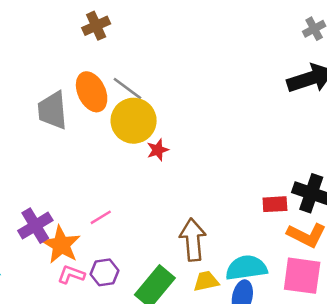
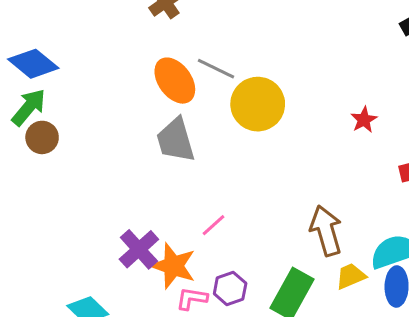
gray trapezoid: (52, 110) -> (176, 140), moved
yellow circle: (134, 121) -> (258, 104), moved
red star: (158, 150) -> (364, 120), moved

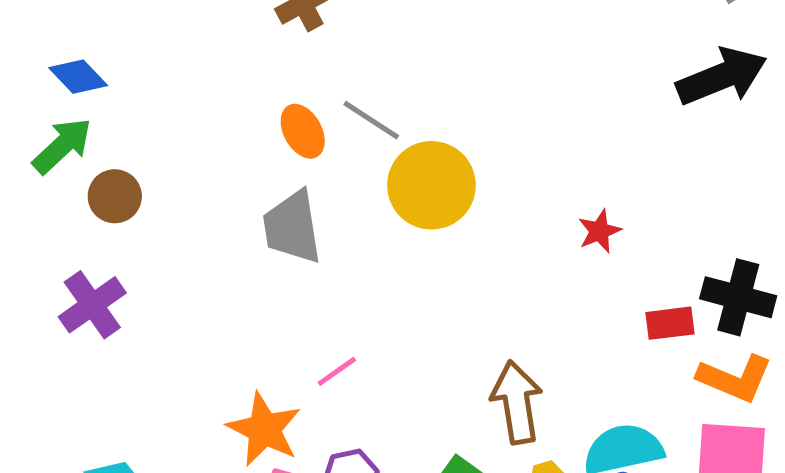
blue diamond: (33, 64) -> (78, 77), size x0.7
orange ellipse: (175, 81) -> (303, 131), size x0.7
brown circle: (42, 137) -> (115, 196), moved
purple cross: (139, 249) -> (92, 305), moved

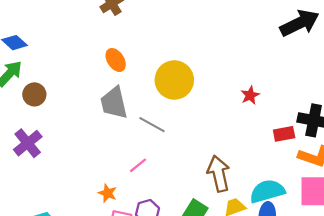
gray line: (371, 120) -> (152, 125), moved
orange star: (264, 429) -> (108, 193), size x0.6

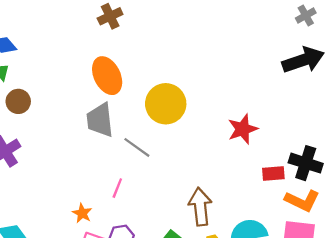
orange ellipse: (116, 60) -> (107, 76), size x1.5
red star: (250, 95) -> (243, 129), size x1.5
pink line: (138, 165) -> (117, 188), turned -36

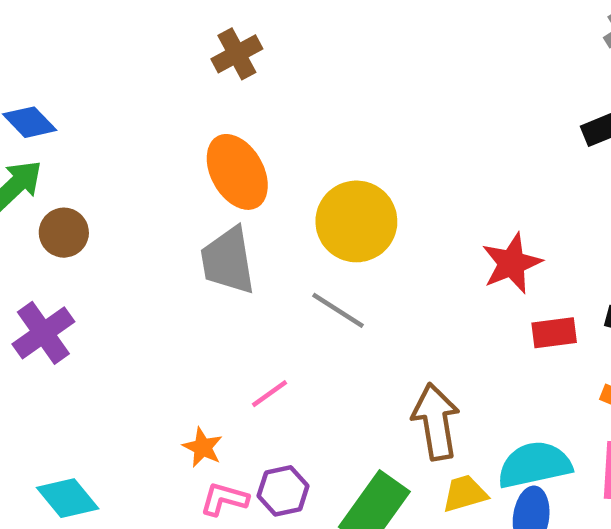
gray line: (137, 147) -> (338, 310), moved
red rectangle: (273, 173) -> (554, 333), moved
pink line: (117, 188) -> (270, 394), turned 36

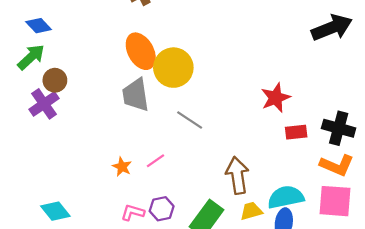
yellow circle: (356, 221) -> (173, 68), moved
purple cross: (43, 333) -> (44, 104), moved
orange star: (203, 447) -> (122, 167), moved

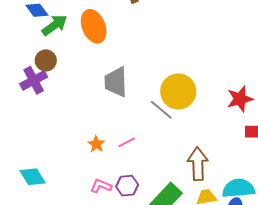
orange ellipse: (141, 51) -> (94, 26), moved
green arrow: (31, 57) -> (55, 25), moved
yellow circle: (173, 68) -> (178, 91), moved

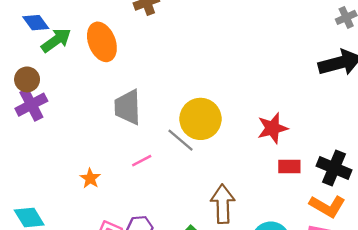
brown circle: (46, 60) -> (27, 79), moved
pink line: (127, 142) -> (142, 161), moved
orange star: (96, 144) -> (90, 178), moved

